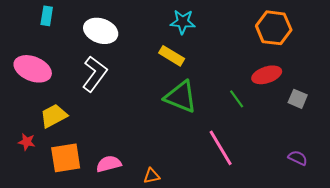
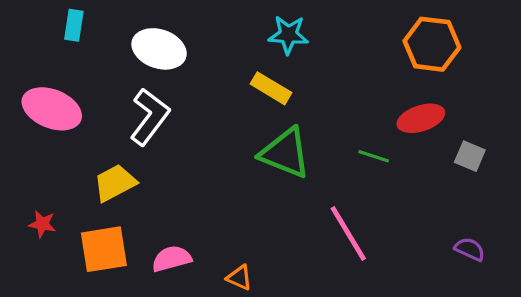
green line: (237, 99) -> (374, 156), turned -36
yellow trapezoid: (54, 116) -> (115, 183), moved
orange triangle: (152, 176) -> (239, 278), turned 36

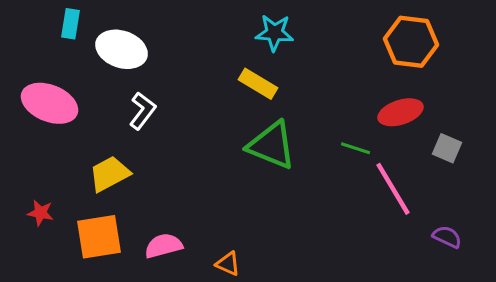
white ellipse: (159, 49) -> (122, 49), moved
white L-shape: (150, 117) -> (143, 111), size x0.7
pink line: (348, 233) -> (393, 189), moved

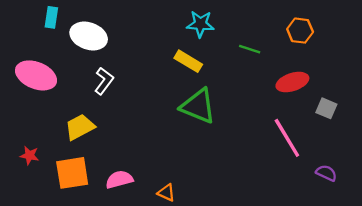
orange hexagon: (411, 42) -> (300, 31), size x0.7
green line: (356, 148) -> (250, 49), moved

